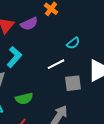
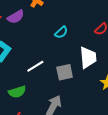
white line: (56, 64) -> (35, 66), moved

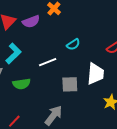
white line: (35, 66) -> (48, 62), moved
green semicircle: (17, 92) -> (21, 84), moved

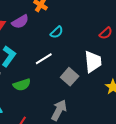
cyan semicircle: (73, 44) -> (57, 32), moved
gray square: (70, 84) -> (70, 77), turned -36

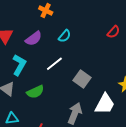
purple semicircle: (20, 22) -> (34, 39), moved
white trapezoid: (93, 62) -> (105, 104), moved, turned 40

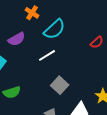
cyan semicircle: (65, 36) -> (54, 29), moved, size x1.6
white line: (54, 64) -> (47, 55), moved

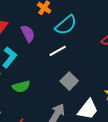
purple semicircle: (17, 39) -> (28, 34), turned -90

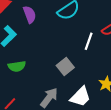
white line: (58, 51) -> (89, 41), moved, turned -48

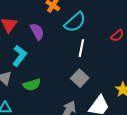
white line: (89, 41) -> (81, 48), moved

